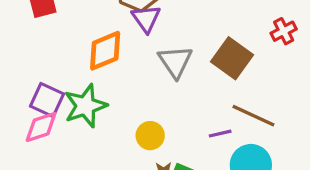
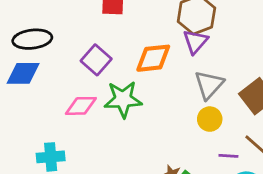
purple square: (47, 100) -> (96, 60), moved
yellow circle: (150, 136) -> (210, 119), moved

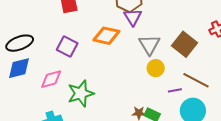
orange diamond: (153, 58) -> (106, 36), turned 32
green star: (123, 99) -> (81, 93), moved
pink diamond: (81, 106) -> (51, 79), moved

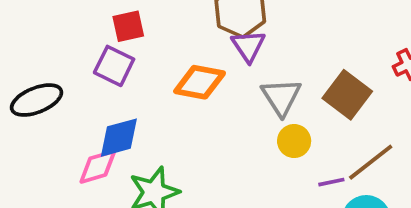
purple square: (67, 46) -> (114, 66), moved
blue diamond: (19, 68) -> (119, 138), moved
brown line: (196, 80) -> (371, 162), turned -64

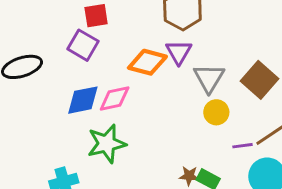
purple triangle: (248, 46) -> (179, 52), moved
pink diamond: (98, 167) -> (115, 99), moved

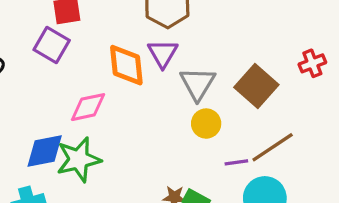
orange diamond: (147, 62) -> (126, 65), turned 69
blue diamond: (83, 100) -> (45, 151), moved

